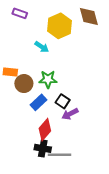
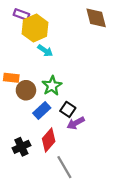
yellow hexagon: (59, 26) -> (35, 28), moved
green star: (48, 79) -> (52, 86), turned -30
black cross: (43, 148) -> (21, 147), moved, turned -35
gray line: (59, 155) -> (64, 167), turned 60

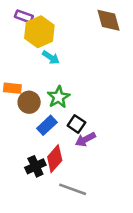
black cross: (21, 147) -> (35, 166), moved
gray line: (64, 167) -> (73, 189), turned -40

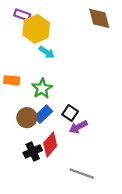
green star: (59, 97) -> (42, 88), moved
brown circle: (29, 102) -> (27, 118), moved
gray line: (73, 189) -> (82, 174), moved

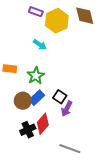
purple rectangle: (22, 15) -> (36, 12), moved
yellow hexagon: (36, 29) -> (57, 21), moved
purple arrow: (78, 127) -> (67, 109), turned -35

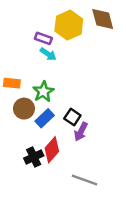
purple rectangle: (36, 12) -> (43, 38), moved
brown circle: (23, 101) -> (24, 109), moved

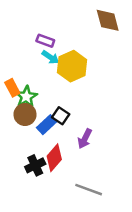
yellow hexagon: (69, 25) -> (72, 66), moved
orange rectangle: (12, 83) -> (12, 88), turned 56
green star: (43, 92) -> (26, 97), moved
black square: (72, 117) -> (61, 116), moved

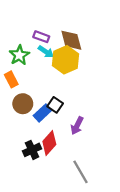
brown diamond: (108, 20) -> (71, 40), moved
green star: (26, 97) -> (19, 55), moved
gray line: (89, 190) -> (81, 172), turned 40

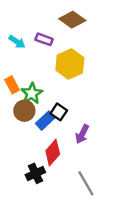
brown diamond: (71, 40) -> (72, 20), moved, turned -40
cyan arrow: (46, 52) -> (17, 42), moved
green star: (19, 55) -> (32, 93), moved
black cross: (32, 150) -> (35, 173), moved

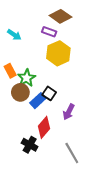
purple rectangle: (44, 39) -> (49, 32), moved
black cross: (35, 173) -> (30, 145), turned -35

